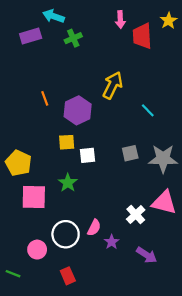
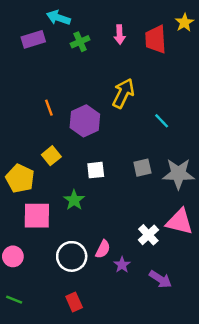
pink arrow: (120, 20) -> (120, 35), moved
yellow square: (67, 142) -> (51, 156), moved, turned -35
pink circle: (37, 250) -> (13, 256), moved

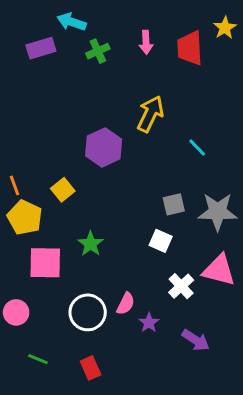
orange line: (49, 108) -> (15, 185), moved
white square: (96, 170) -> (161, 241), moved, turned 30
green line: (14, 300) -> (38, 359), moved

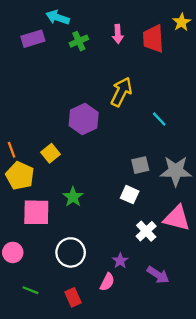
pink semicircle: (126, 304) -> (107, 282), moved

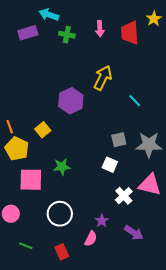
green cross: (79, 41) -> (67, 35), turned 35
green star: (73, 197) -> (62, 167), turned 30

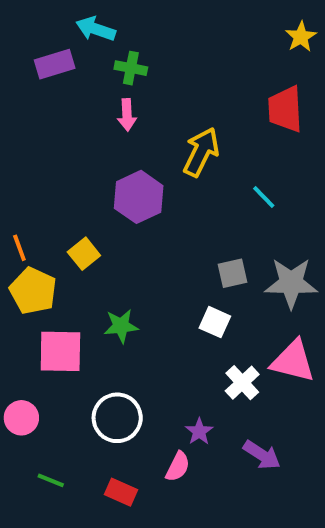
pink arrow: (100, 29) -> (127, 115), moved
red trapezoid: (130, 33) -> (285, 109), moved
red rectangle: (62, 252) -> (121, 492), turned -42

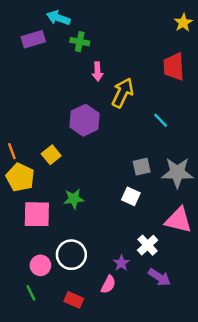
pink arrow: (127, 115) -> (98, 71), moved
white cross: (242, 383) -> (148, 245), moved
pink circle: (21, 418) -> (40, 265), moved
green line: (51, 480) -> (31, 293), turned 42

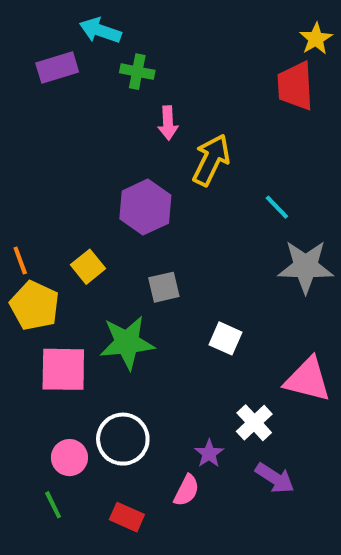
red trapezoid: (174, 67) -> (295, 86), moved
gray square: (142, 167) -> (164, 287), moved
gray star: (177, 173) -> (306, 267), moved
green star: (74, 199) -> (127, 343), size x1.5

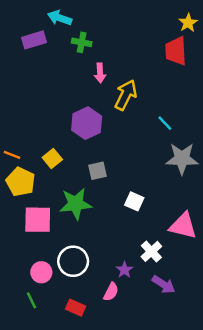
orange line: (20, 260) -> (12, 155), turned -49

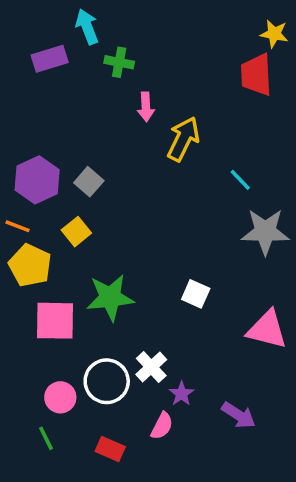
cyan arrow: (60, 18) -> (87, 27), turned 50
yellow star: (188, 23) -> (274, 34), turned -30
purple hexagon: (87, 123) -> (37, 180), moved
gray square: (98, 171) -> (89, 182), moved, turned -36
white cross: (151, 251) -> (151, 367), moved

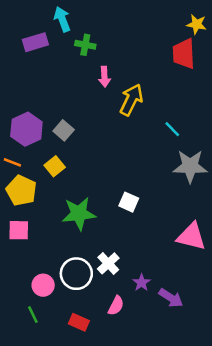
white square: (196, 294) -> (129, 202), moved
pink square: (55, 321) -> (19, 230), moved, size x0.7
purple star: (181, 394) -> (142, 283), moved

